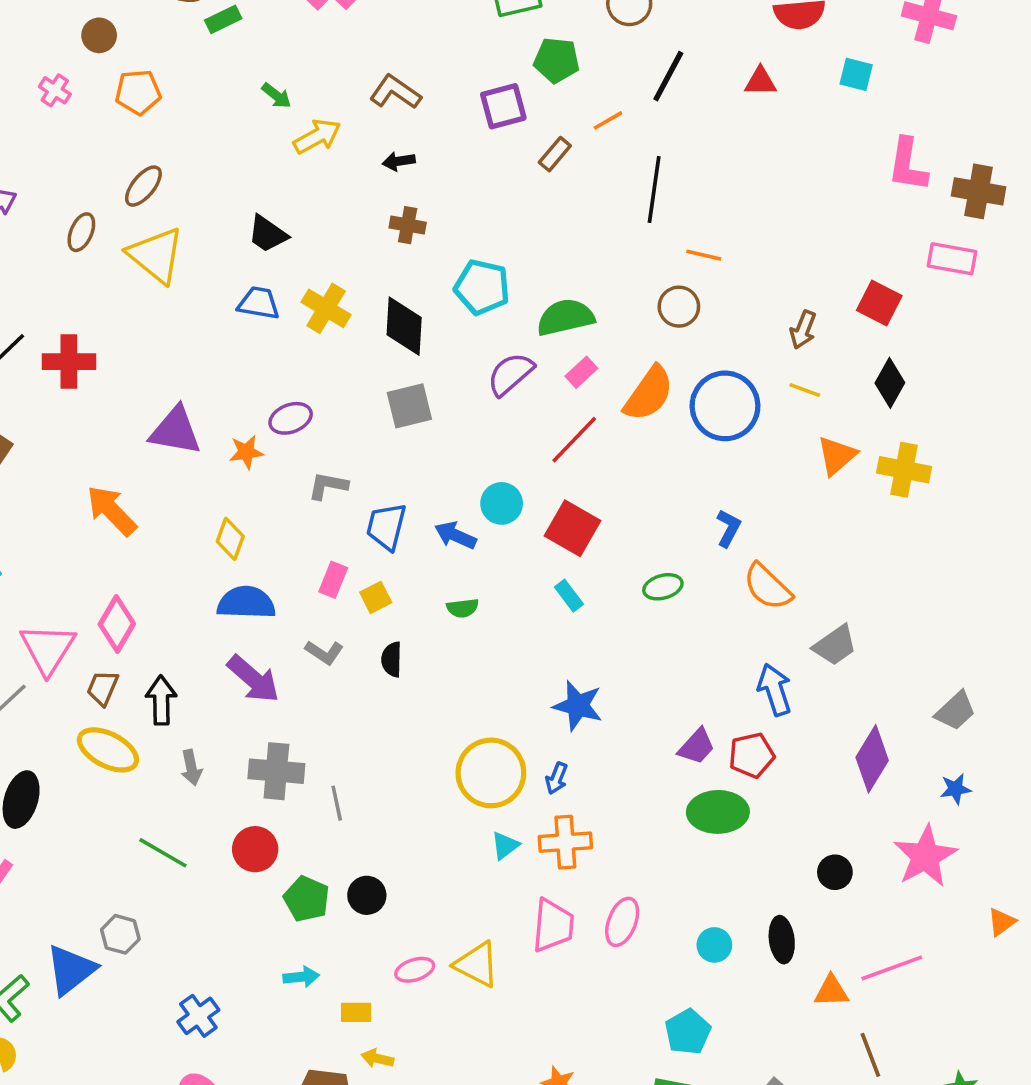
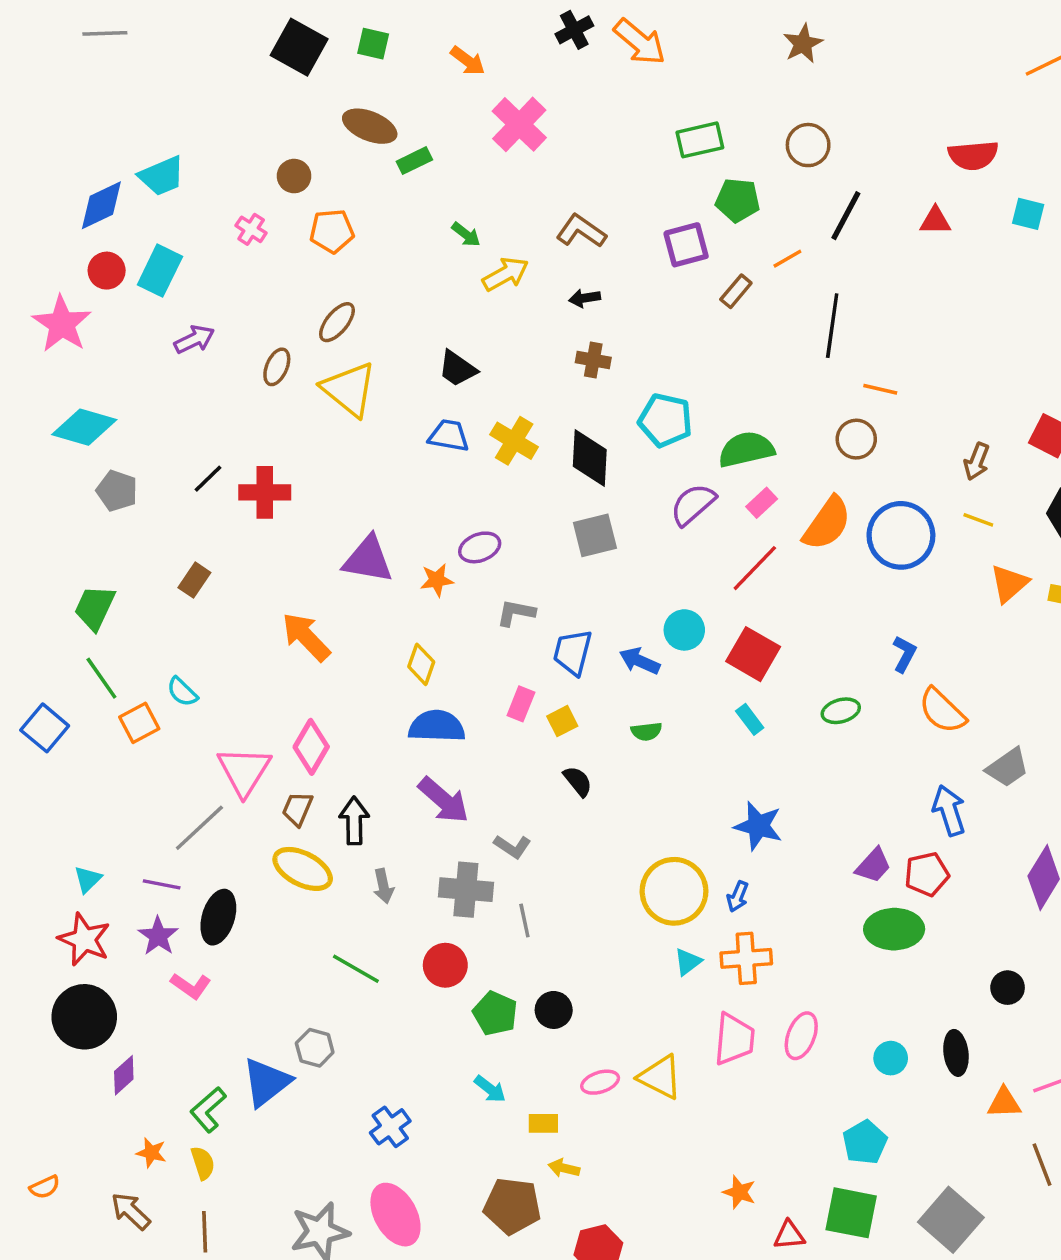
gray L-shape: (324, 652) -> (512, 847), moved
black semicircle: (392, 659) -> (578, 781), turned 140
cyan arrow: (301, 977) -> (490, 1089), turned 44

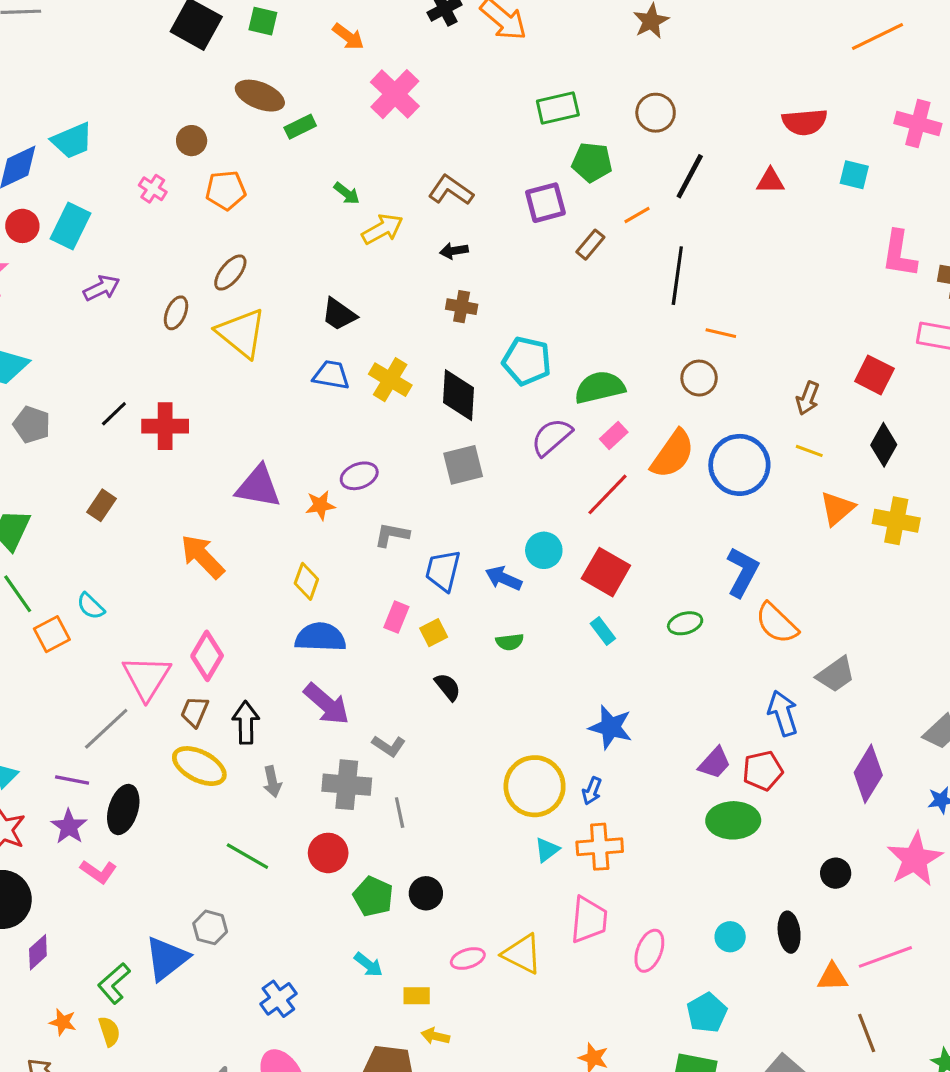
blue L-shape: (904, 654) -> (743, 572), size x1.5
pink ellipse: (801, 1036) -> (649, 951), moved

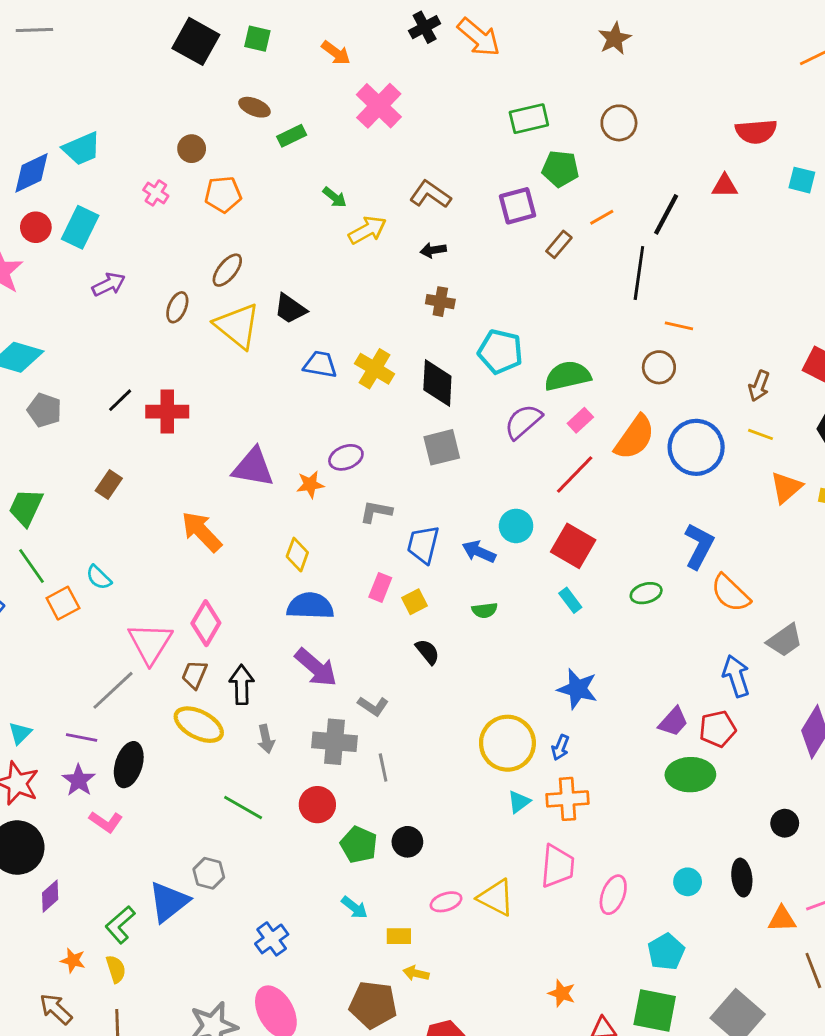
brown ellipse: (260, 96) -> (254, 107), size x0.7
black line: (690, 176) -> (666, 214), moved
black trapezoid: (339, 314) -> (290, 309), moved

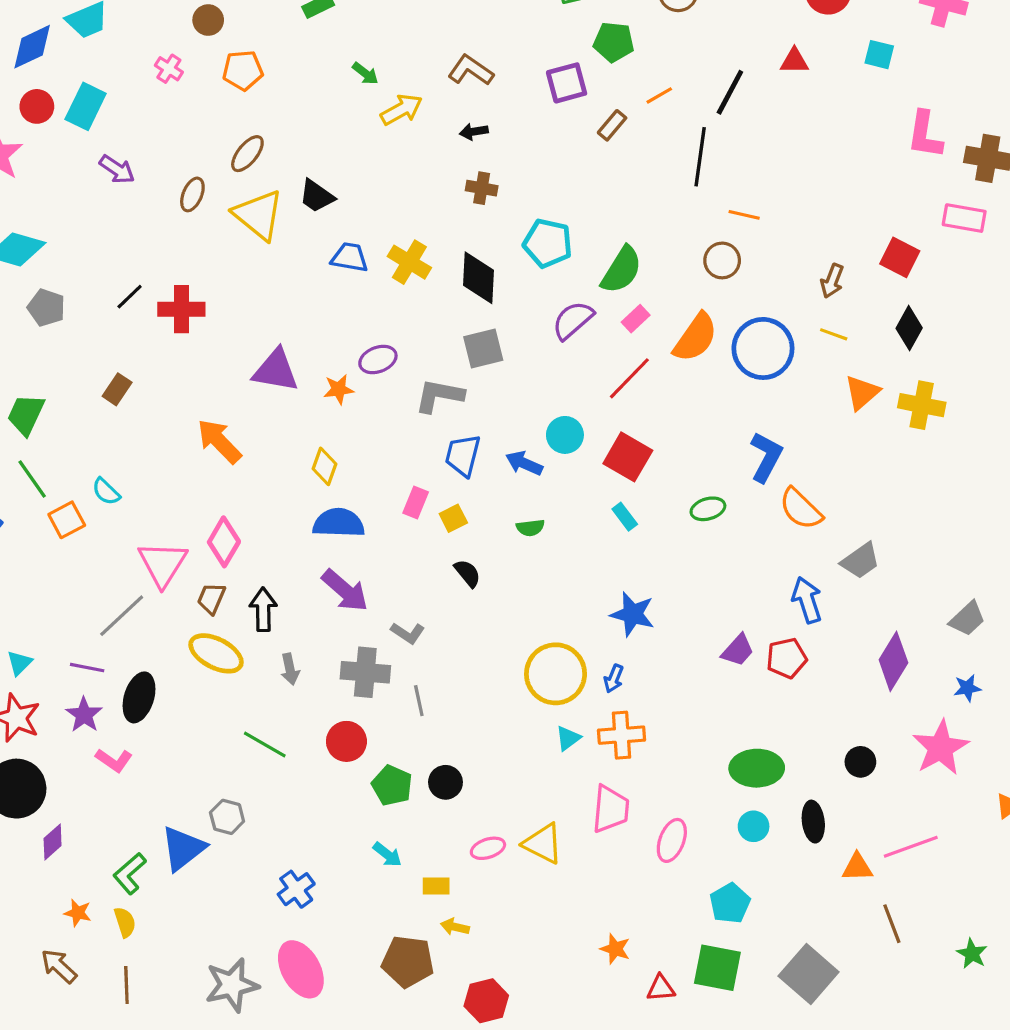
purple arrow: (109, 284) -> (117, 169), turned 60
green semicircle: (567, 376) -> (622, 270), turned 135
gray L-shape: (376, 512) -> (439, 396), moved, size x1.4
green ellipse: (690, 775) -> (757, 768), moved

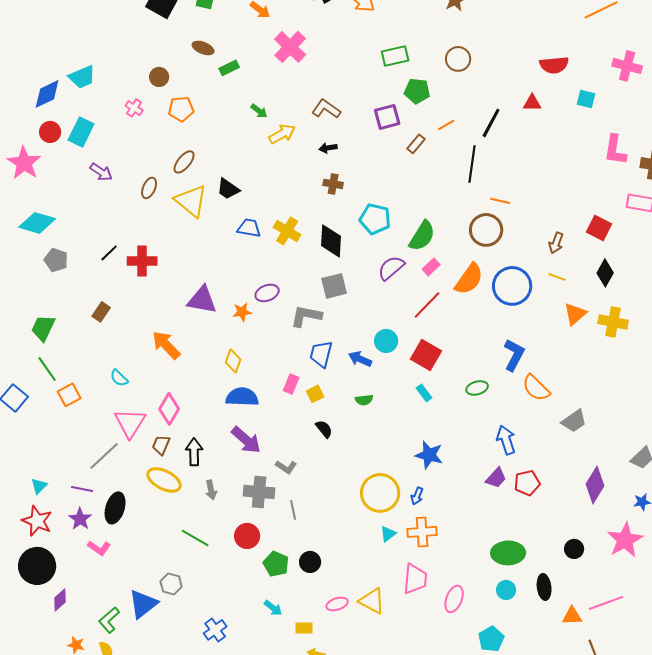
brown circle: (722, 260) -> (486, 230), size x1.4
cyan semicircle: (106, 492) -> (119, 378), moved
blue arrow: (807, 600) -> (506, 440), moved

